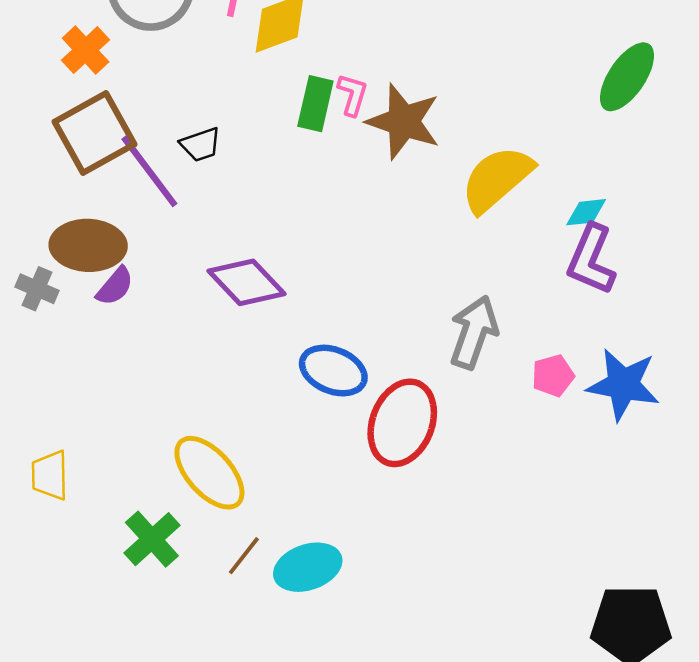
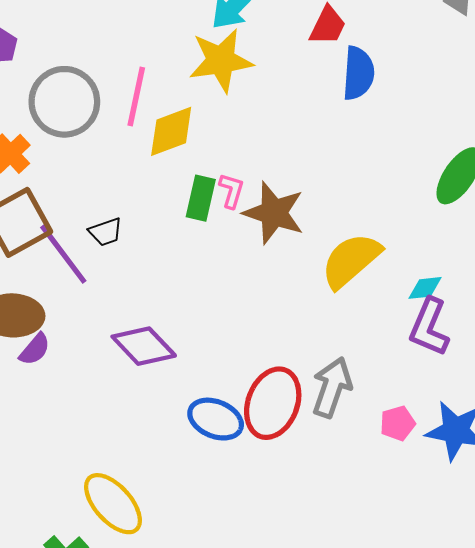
red ellipse: (402, 423) -> (273, 403), moved

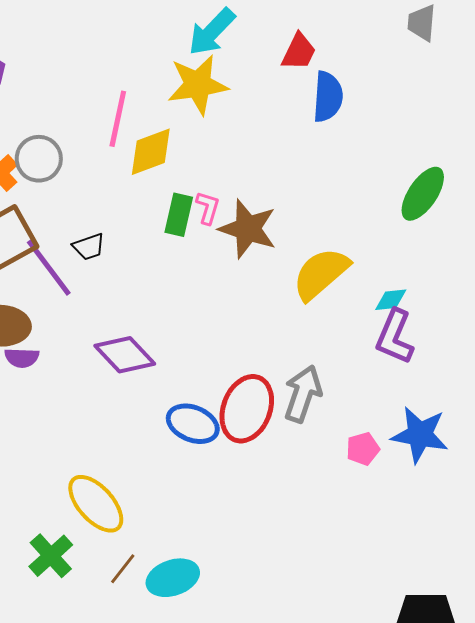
gray circle: (64, 102) -> (39, 159), moved, size x0.7
purple semicircle: (35, 349) -> (22, 358), turned 52
pink pentagon: (398, 423) -> (363, 449), moved

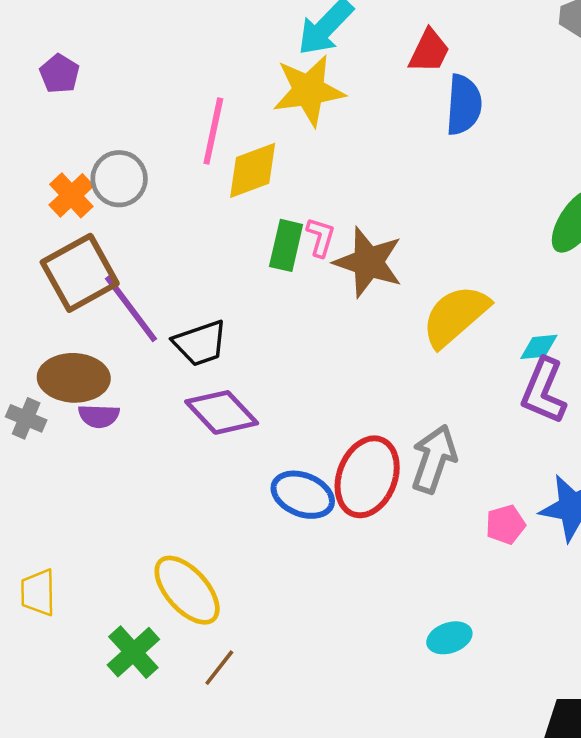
black trapezoid: (89, 247) -> (200, 343), moved, size x1.4
cyan ellipse: (173, 578) -> (449, 638), moved, size x0.7

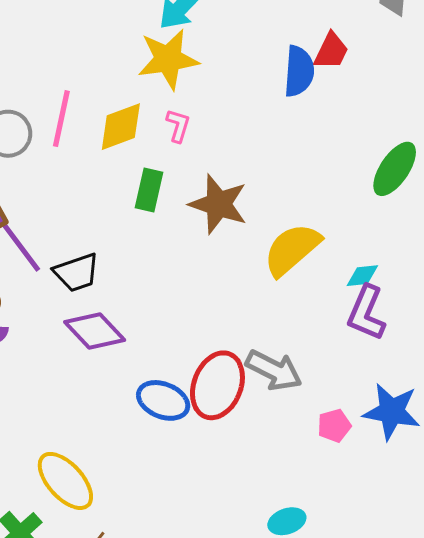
red trapezoid: (429, 51) -> (331, 51), moved
pink line: (213, 131) -> (61, 119), moved
pink L-shape: (321, 237) -> (178, 126), moved
gray arrow: (434, 459) -> (274, 370), turned 98

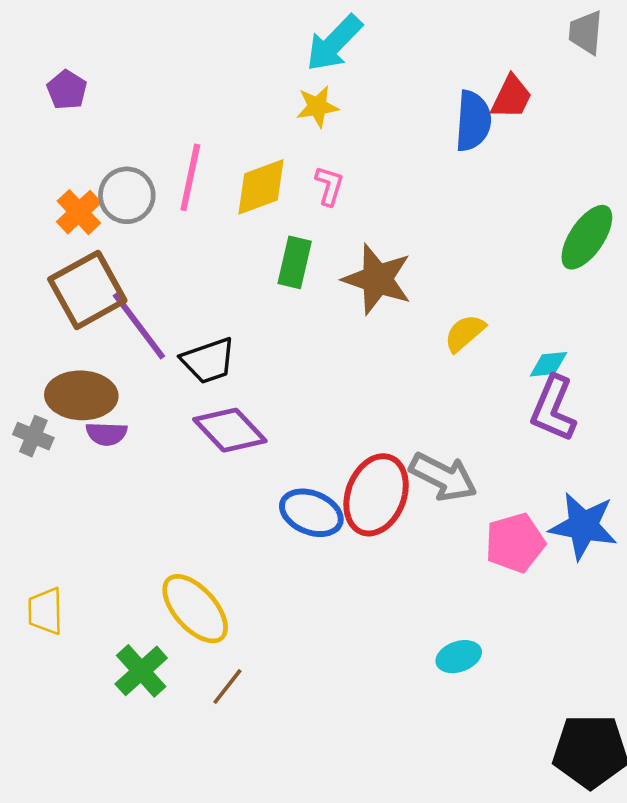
yellow star: (168, 59) -> (317, 107), size x0.6
yellow semicircle: (292, 249) -> (465, 333), size x0.6
pink pentagon: (334, 426) -> (515, 543), size x1.5

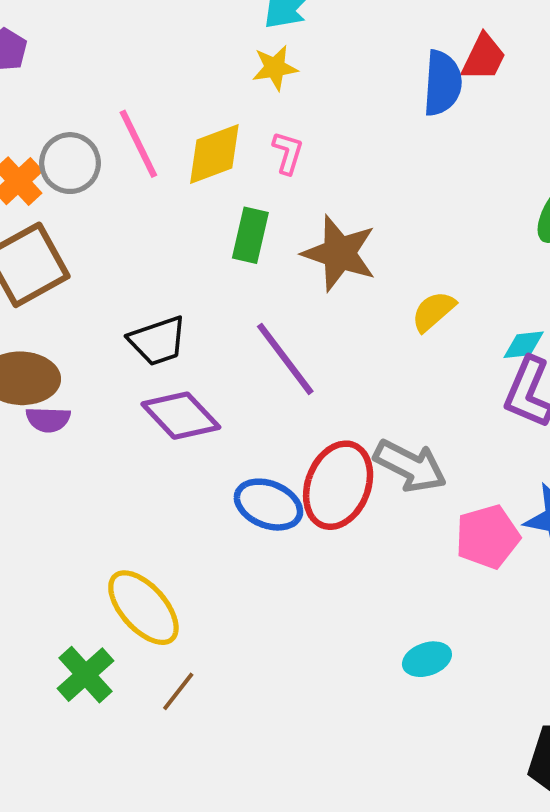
pink line: (190, 177) -> (138, 144), turned -38
purple line: (139, 326) -> (285, 359), moved

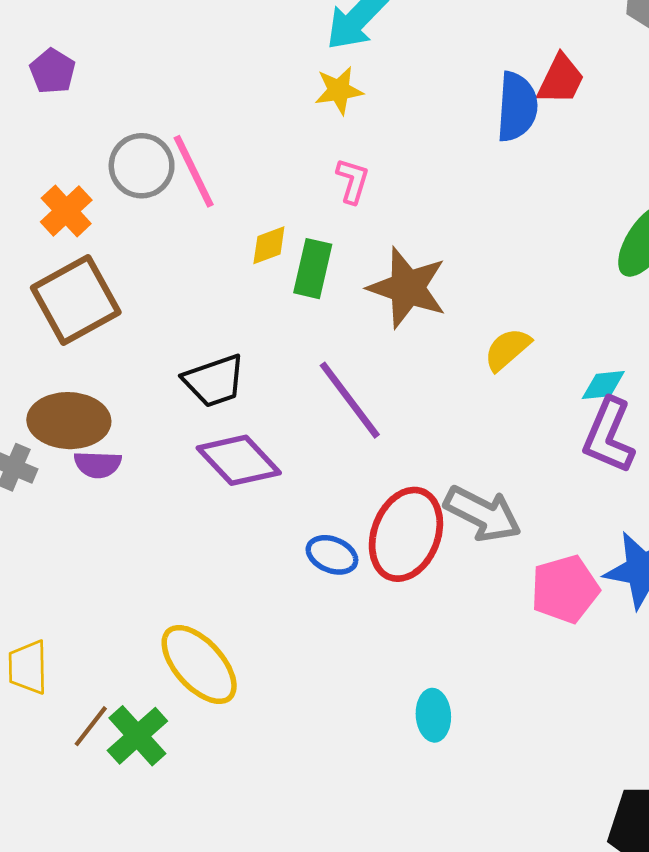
yellow diamond: (214, 154) -> (269, 245), moved, size x0.6
gray circle: (70, 163) -> (142, 166), moved
blue ellipse: (268, 505) -> (332, 555), size x0.7
cyan ellipse: (427, 659) -> (433, 715), moved, turned -75
brown line: (178, 691) -> (91, 726), moved

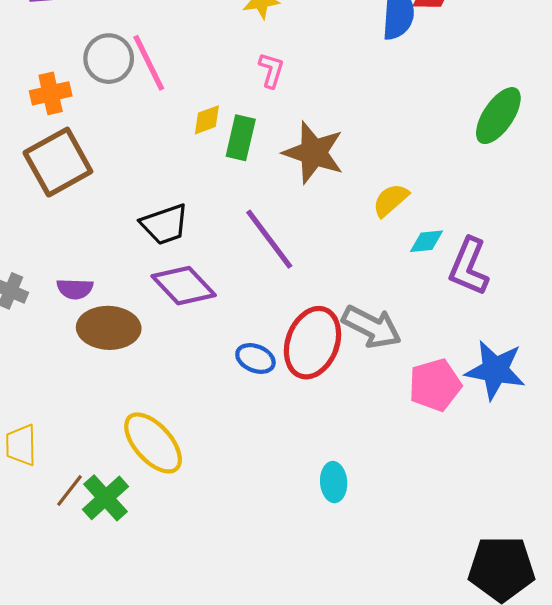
orange cross: (66, 211) -> (51, 93), turned 30
cyan diamond: (603, 385) -> (427, 241), moved
brown ellipse: (69, 421) -> (109, 328), moved

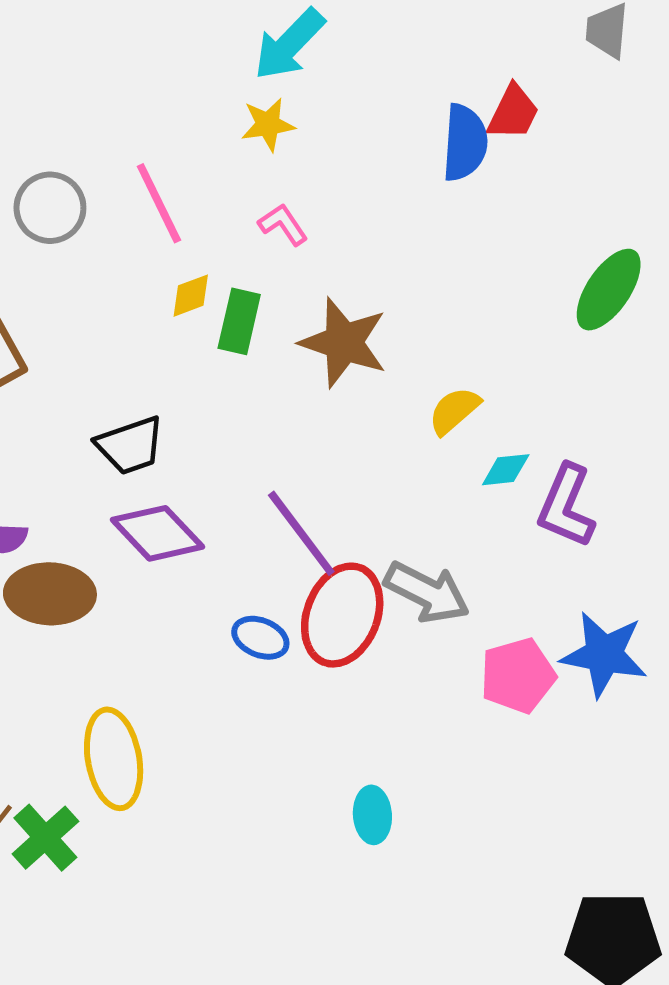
pink line: (149, 63) -> (159, 203), moved
pink L-shape: (271, 70) -> (283, 224), turned -51
purple line: (269, 239) -> (301, 533), moved
yellow ellipse: (153, 443) -> (114, 759), turned 32

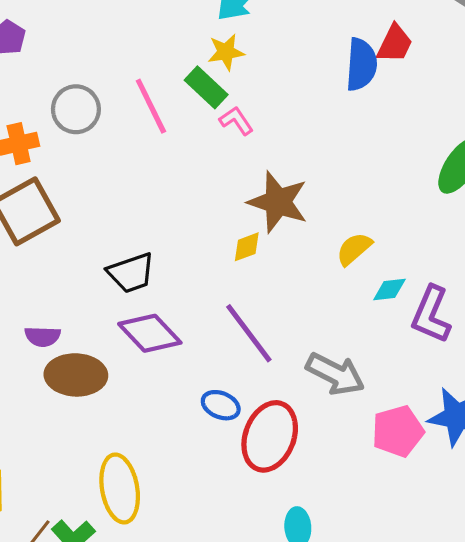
yellow diamond: (191, 296) -> (247, 247), moved
green rectangle: (239, 321) -> (206, 87), moved, turned -60
red ellipse: (342, 615) -> (270, 436), moved

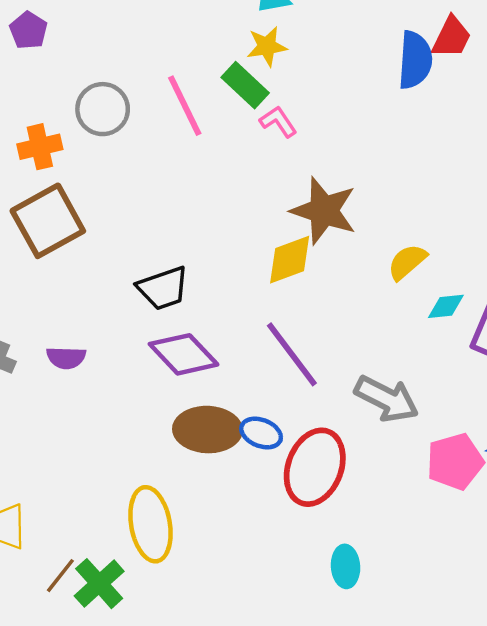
yellow diamond: (247, 247) -> (290, 260), size x1.5
brown ellipse: (76, 375) -> (208, 430), moved

